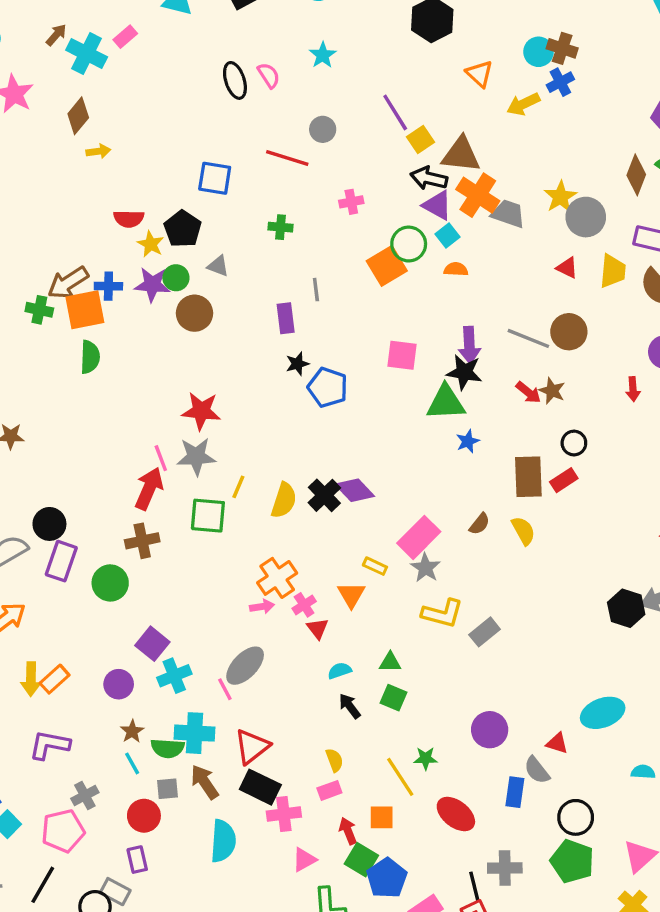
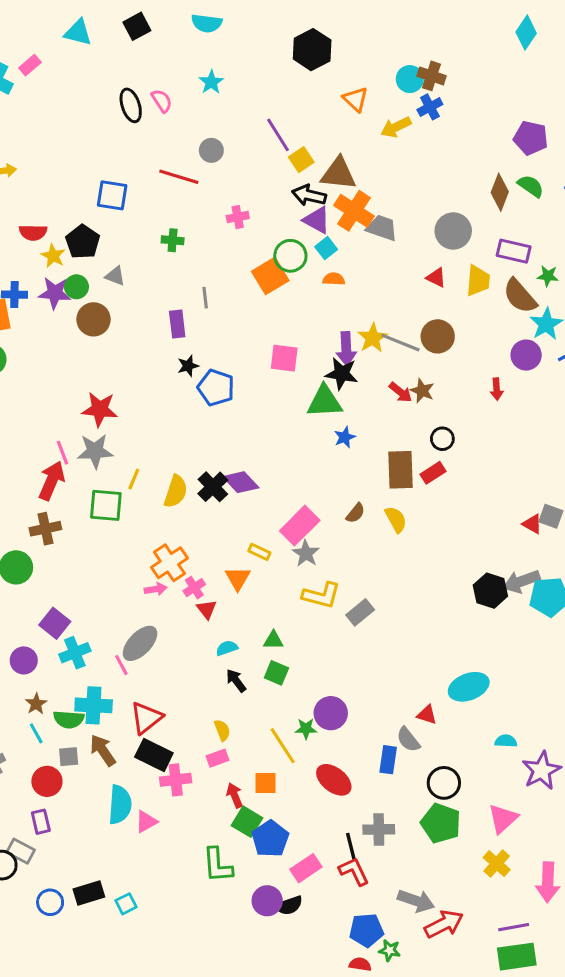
yellow star: (560, 197) -> (373, 338), moved
purple circle: (490, 730) -> (331, 713), moved
pink triangle: (304, 860) -> (146, 822), moved

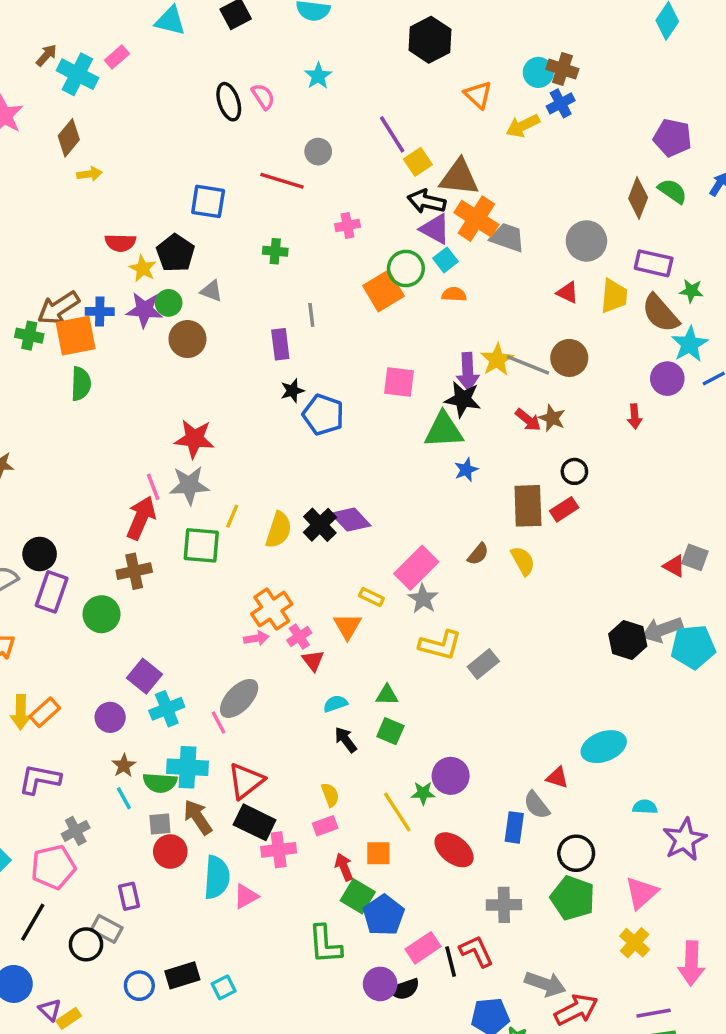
red circle: (47, 781) -> (170, 852), moved
black line: (351, 846) -> (451, 962), moved

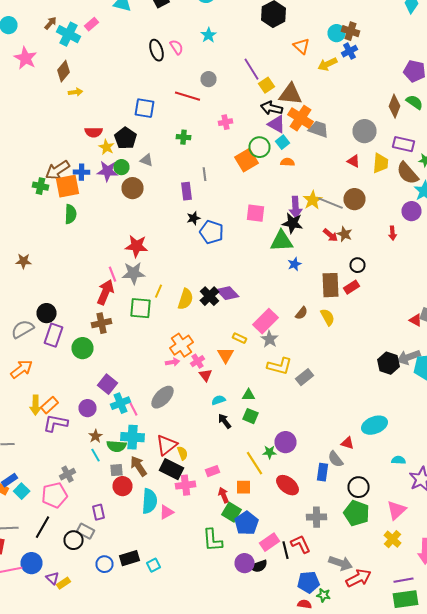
pink line: (218, 723) -> (134, 409), moved
purple L-shape: (40, 779) -> (56, 423), moved
yellow semicircle: (330, 795) -> (182, 453), moved

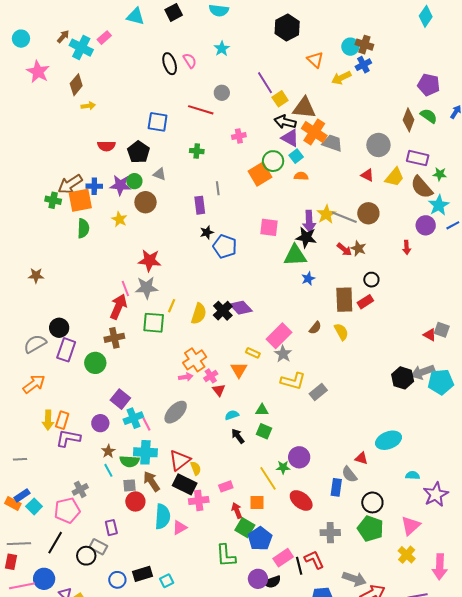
yellow star: (106, 147) -> (119, 219), moved
yellow trapezoid: (380, 163) -> (395, 177), turned 35
orange rectangle: (50, 405) -> (62, 420), turned -30

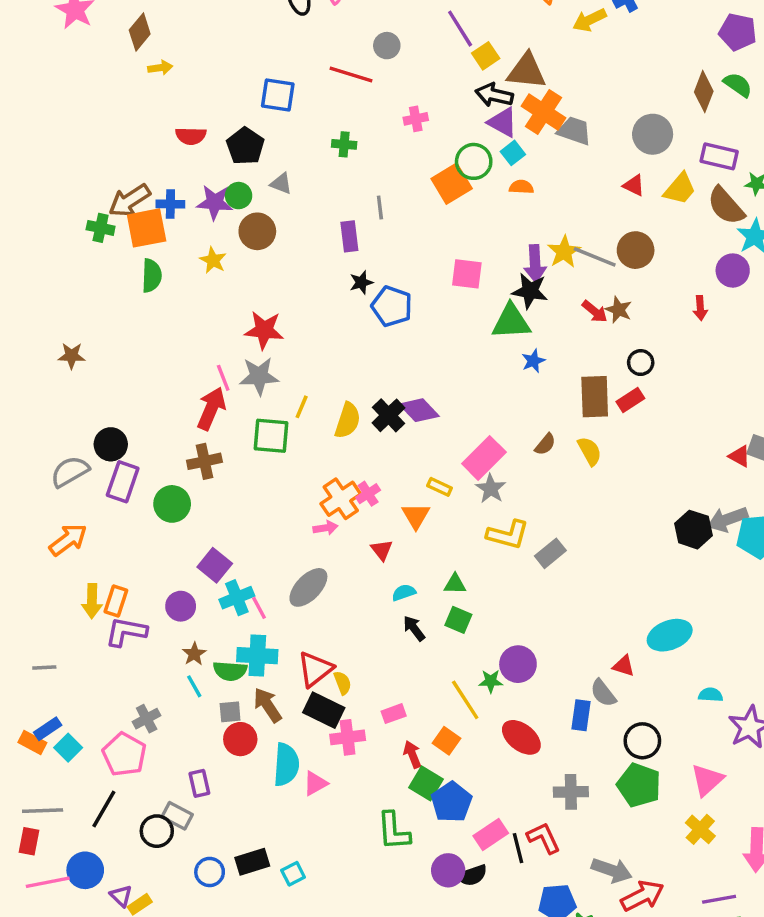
pink cross: (211, 376) -> (368, 494), moved
orange square: (257, 502) -> (446, 741), turned 35
pink pentagon: (67, 511) -> (124, 754), turned -30

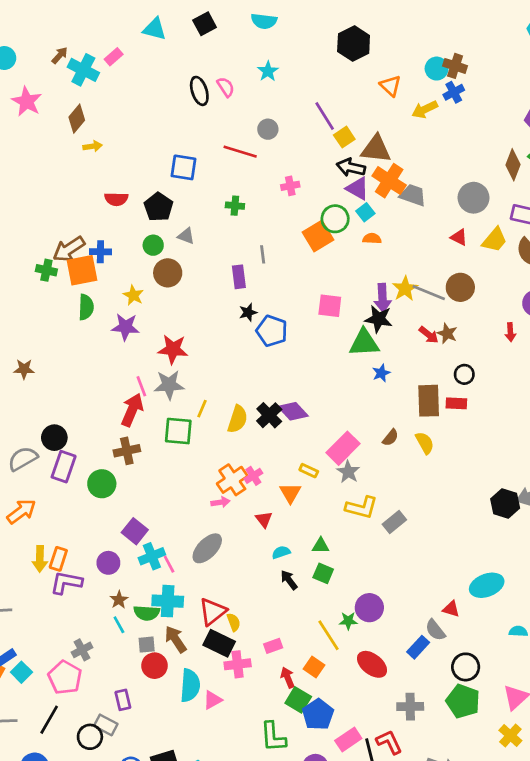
purple star: (215, 202) -> (126, 327), moved
red rectangle: (630, 400) -> (456, 403), turned 36
blue rectangle: (581, 715) -> (418, 647), turned 35

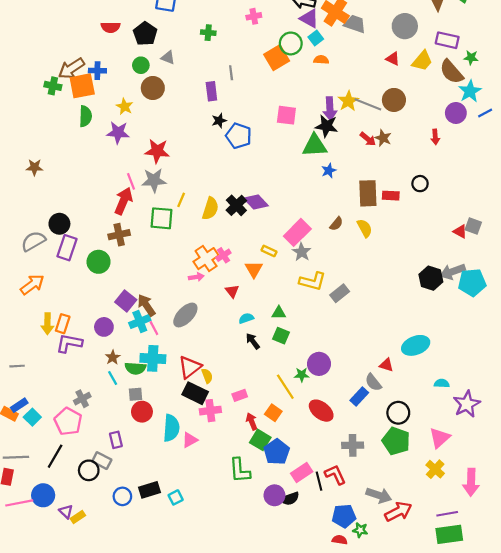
black circle: (464, 374) -> (420, 184), moved
brown arrow: (176, 639) -> (146, 305), moved

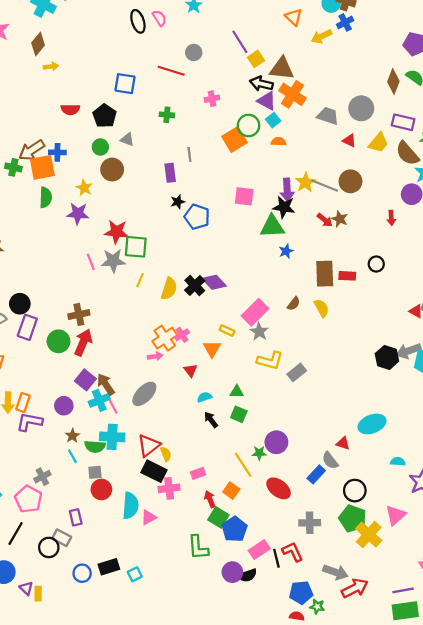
gray trapezoid: (355, 24) -> (328, 116), moved
red arrow: (123, 201) -> (83, 342), moved
green square: (162, 218) -> (136, 247), moved
yellow cross: (435, 469) -> (369, 535), moved, size x1.4
yellow rectangle: (78, 517) -> (38, 594), turned -56

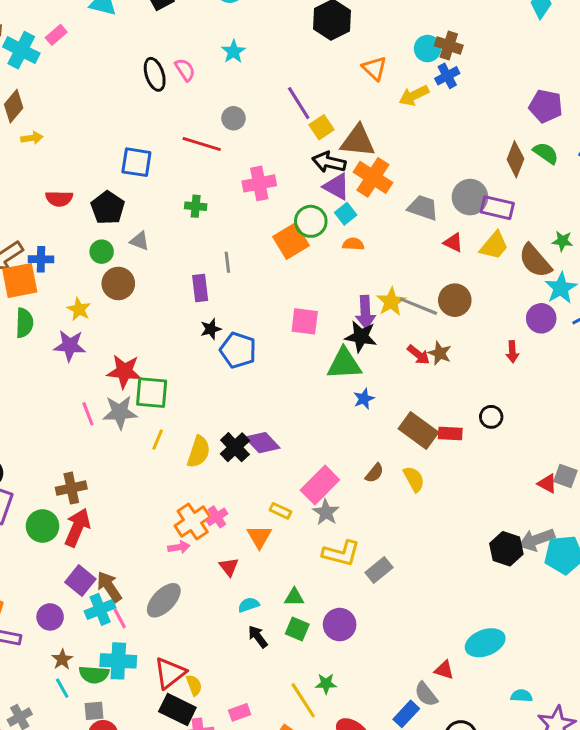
pink cross: (212, 99) -> (259, 183), size x1.5
purple rectangle: (403, 122) -> (497, 208), moved
brown rectangle: (325, 274) -> (418, 431), turned -52
purple circle: (276, 442) -> (340, 625), moved

